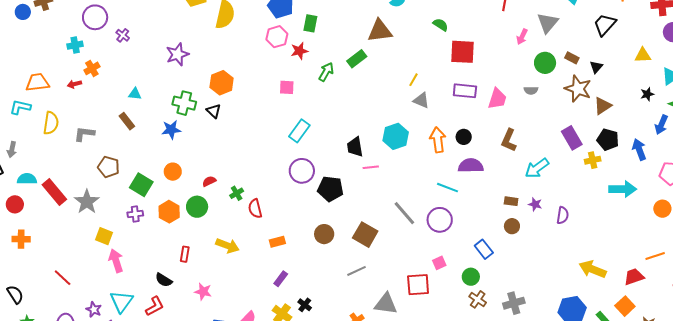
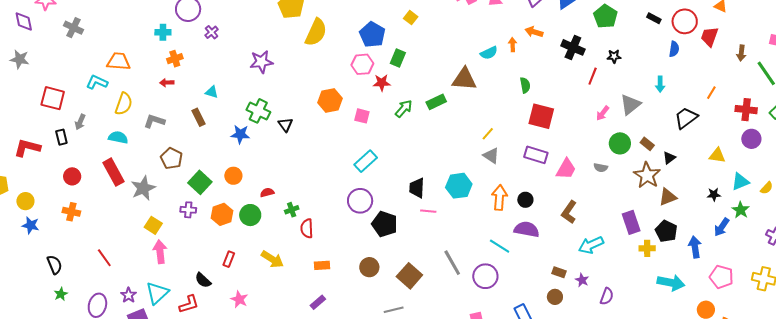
green semicircle: (441, 25) -> (525, 85), turned 35
orange hexagon: (222, 83) -> (330, 101), moved
red arrow: (74, 84) -> (167, 83), moved
cyan semicircle: (27, 179) -> (118, 137), moved

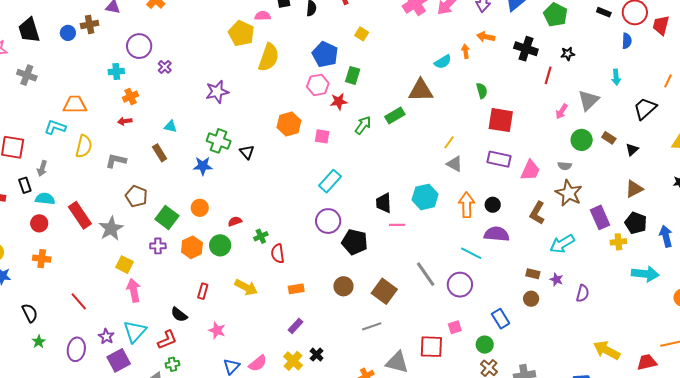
cyan semicircle: (118, 137) -> (45, 199), moved
brown star: (647, 175) -> (569, 193), moved

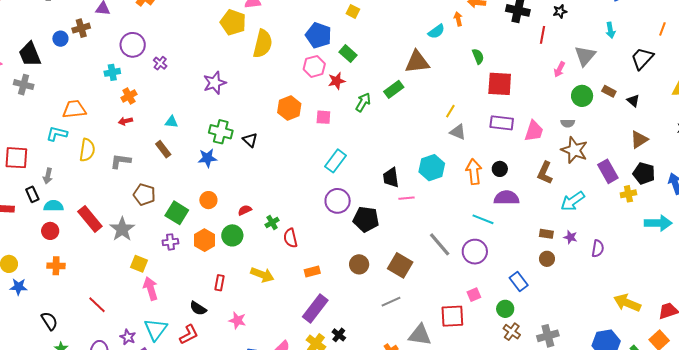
black trapezoid: (29, 30) -> (30, 54), moved
green rectangle: (353, 75) -> (348, 54), turned -60
black triangle: (632, 150) -> (633, 101), turned -32
purple rectangle: (296, 326) -> (315, 308), size x1.8

